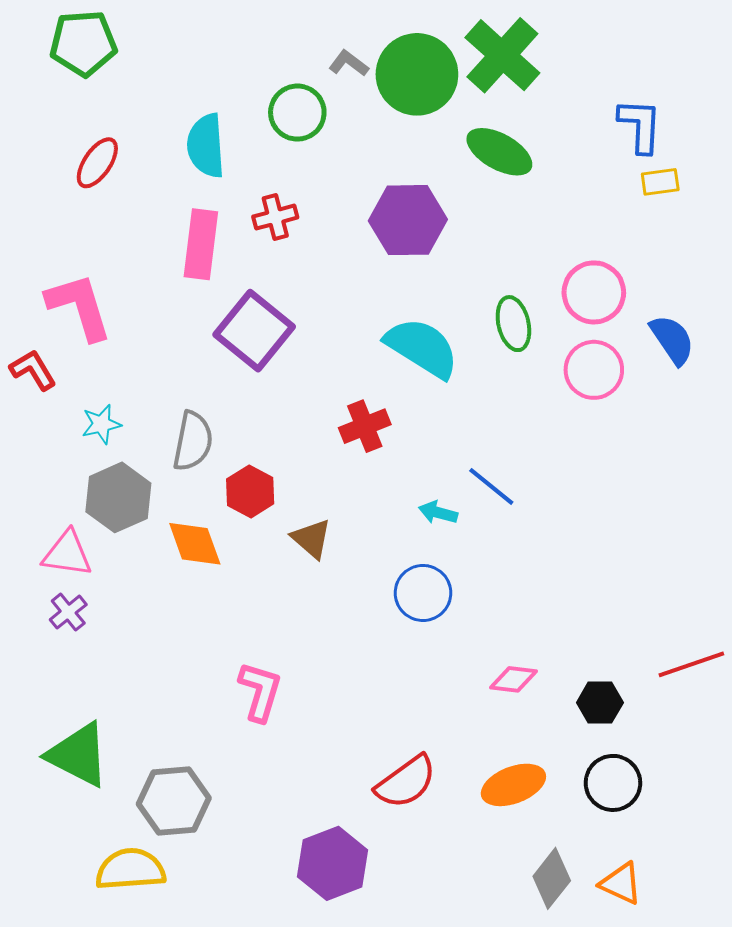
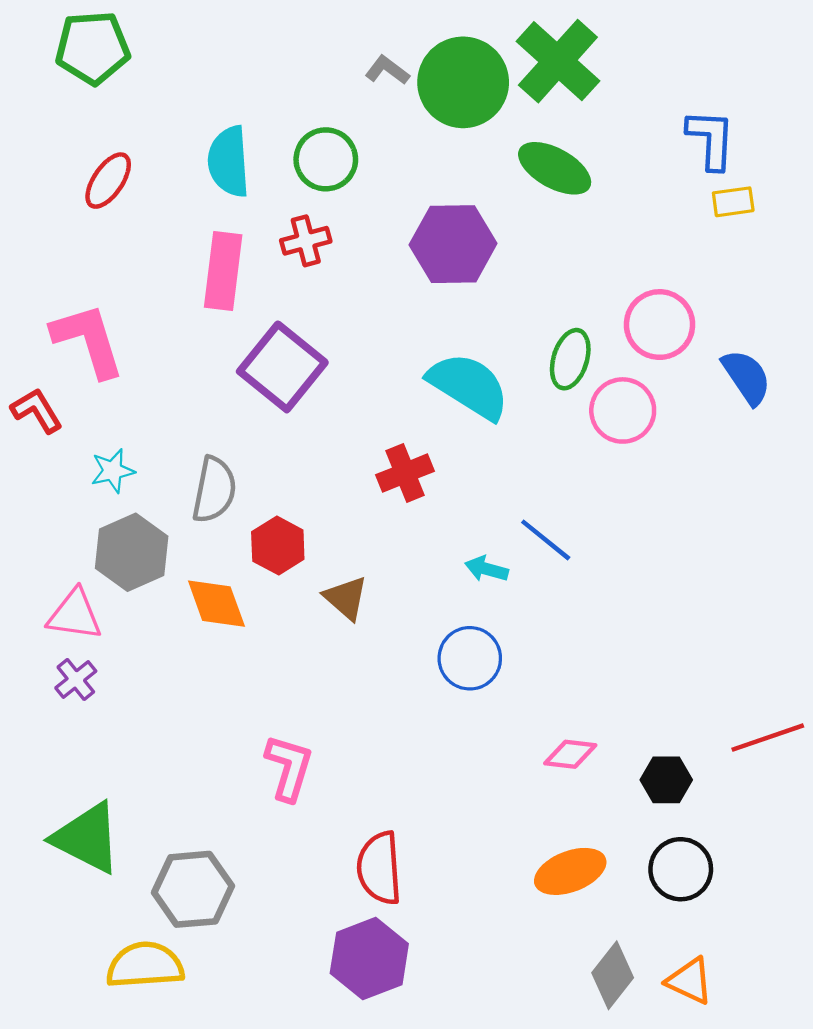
green circle: (297, 113) -> (326, 159), moved
green ellipse: (513, 324) -> (570, 359), turned 30
pink circle: (594, 370) -> (623, 410), moved
red semicircle: (406, 782) -> (379, 868), moved, turned 122

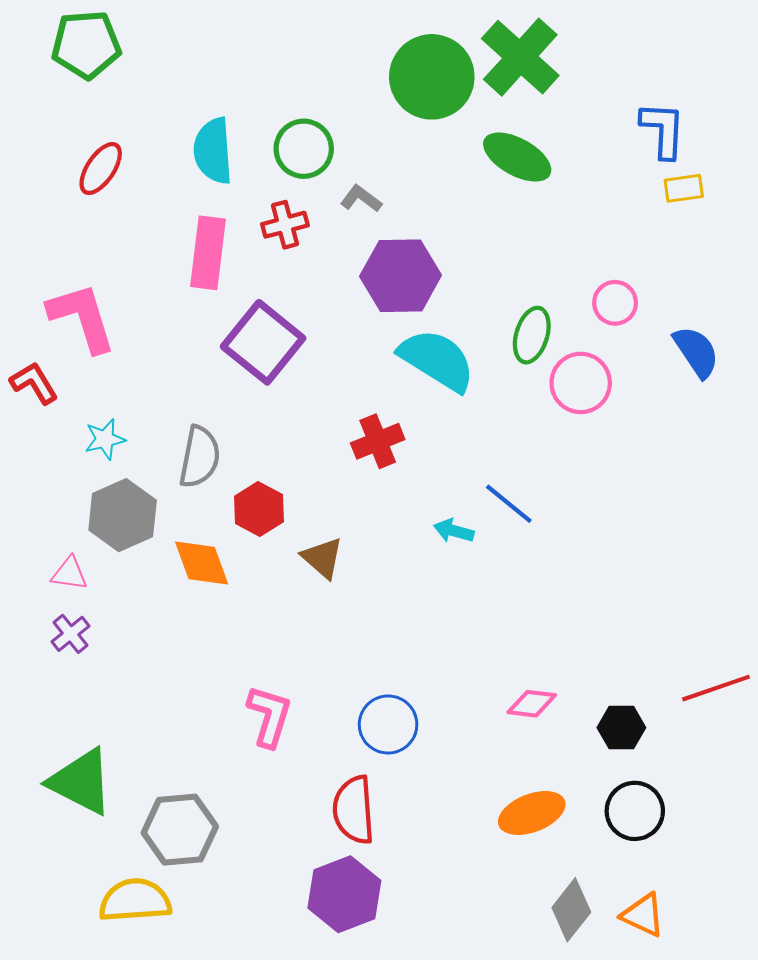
gray L-shape: (387, 70) -> (361, 199), moved
purple hexagon: (453, 244) -> (401, 276), moved
pink circle: (660, 325) -> (615, 303), size x0.7
pink triangle: (75, 615) -> (69, 574), size x0.7
blue circle: (470, 658) -> (388, 724), moved

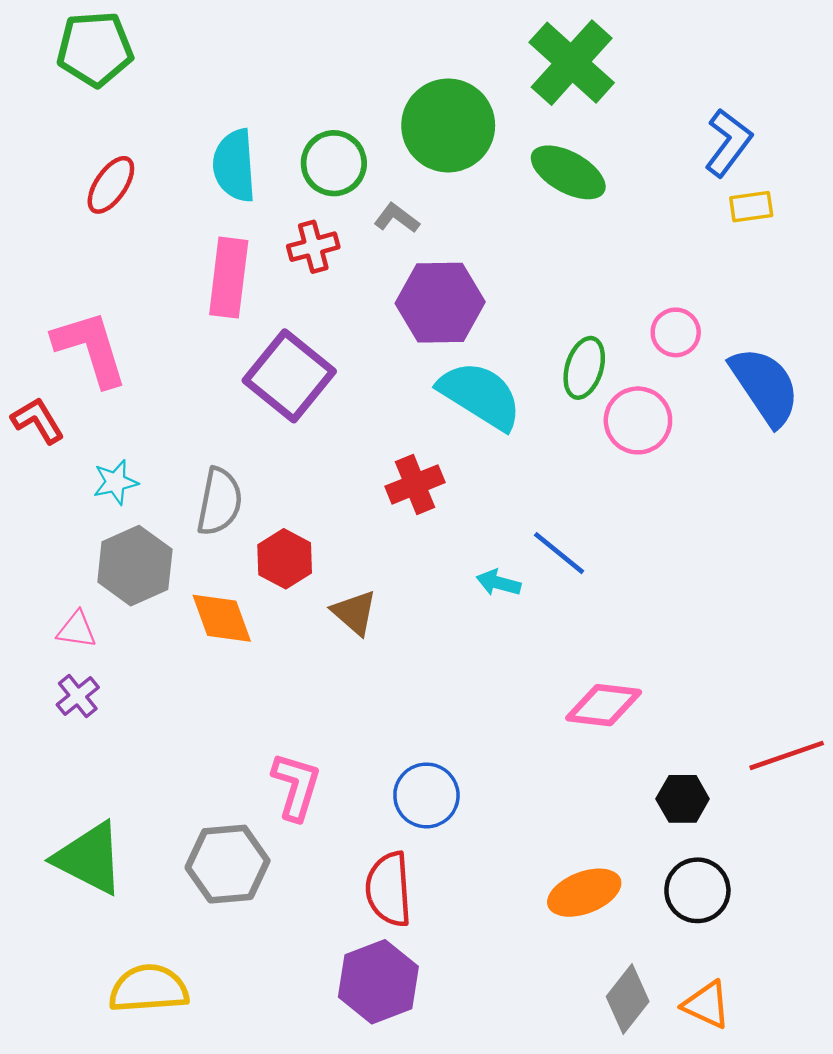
green circle: (432, 77) -> (448, 125), moved
blue L-shape: (663, 130) -> (728, 143), turned 34
blue semicircle: (696, 352) -> (765, 386), size x1.4
pink diamond: (532, 704) -> (604, 705), moved, size x1.4
gray hexagon: (180, 830) -> (228, 864), moved

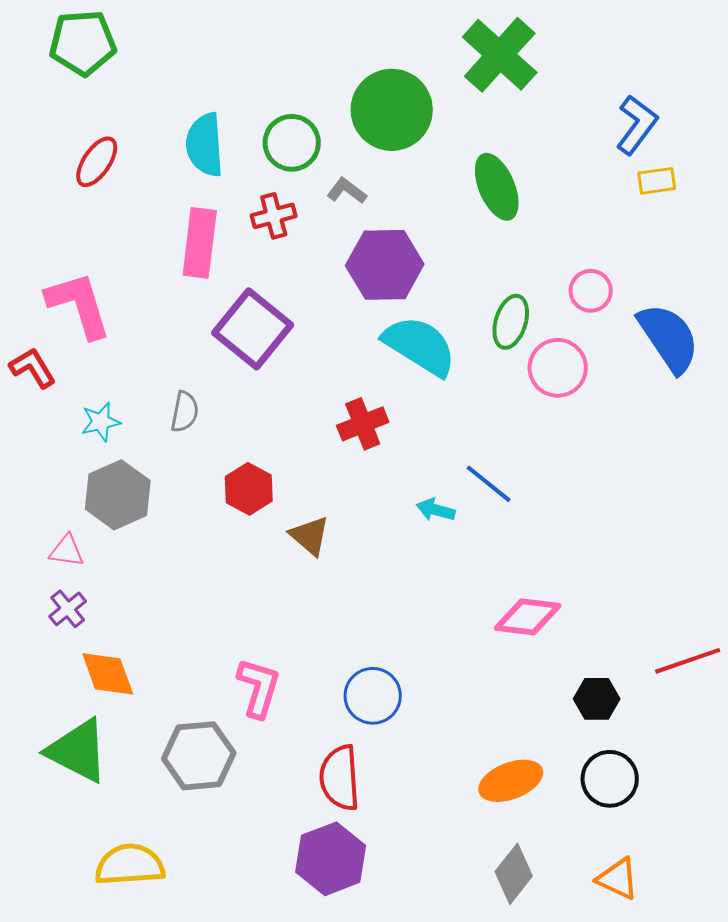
green ellipse: (568, 172) -> (497, 187), moved, turned 38
gray semicircle: (220, 502) -> (185, 412), moved, size x0.7
orange diamond: (222, 618) -> (108, 674), moved
gray diamond: (628, 999) -> (514, 874), moved

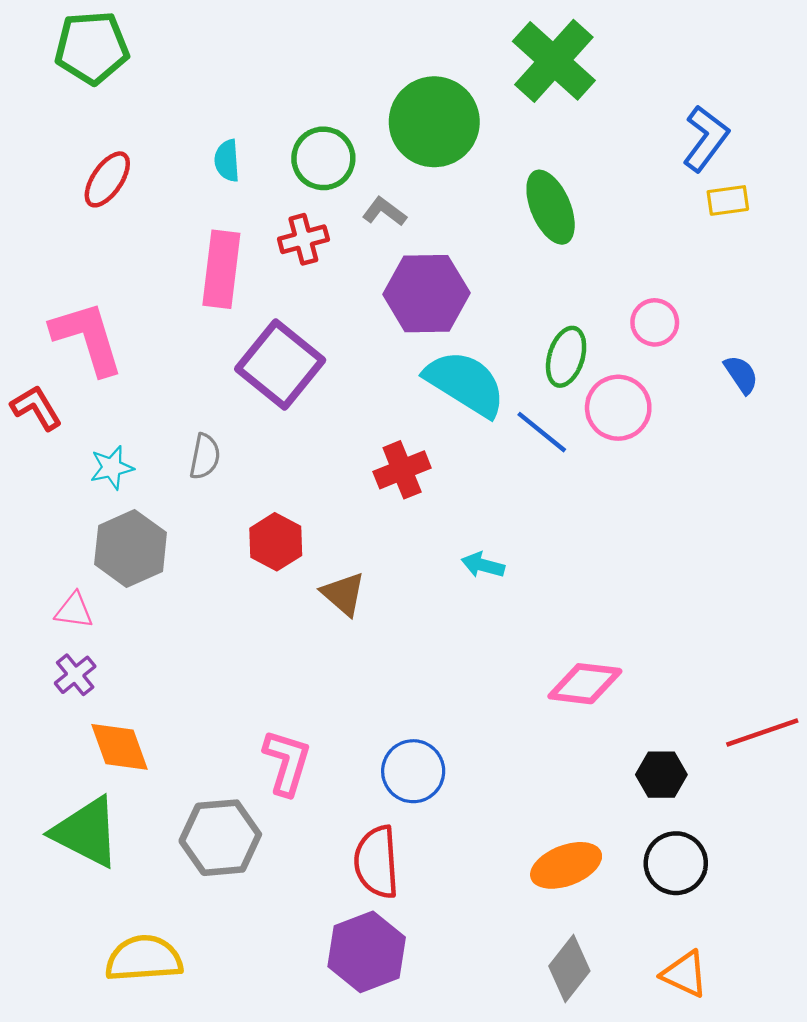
cyan semicircle: (205, 145) -> (227, 161), size x0.6
blue semicircle: (669, 338) -> (741, 374), size x0.5
blue line: (489, 484) -> (542, 432), moved

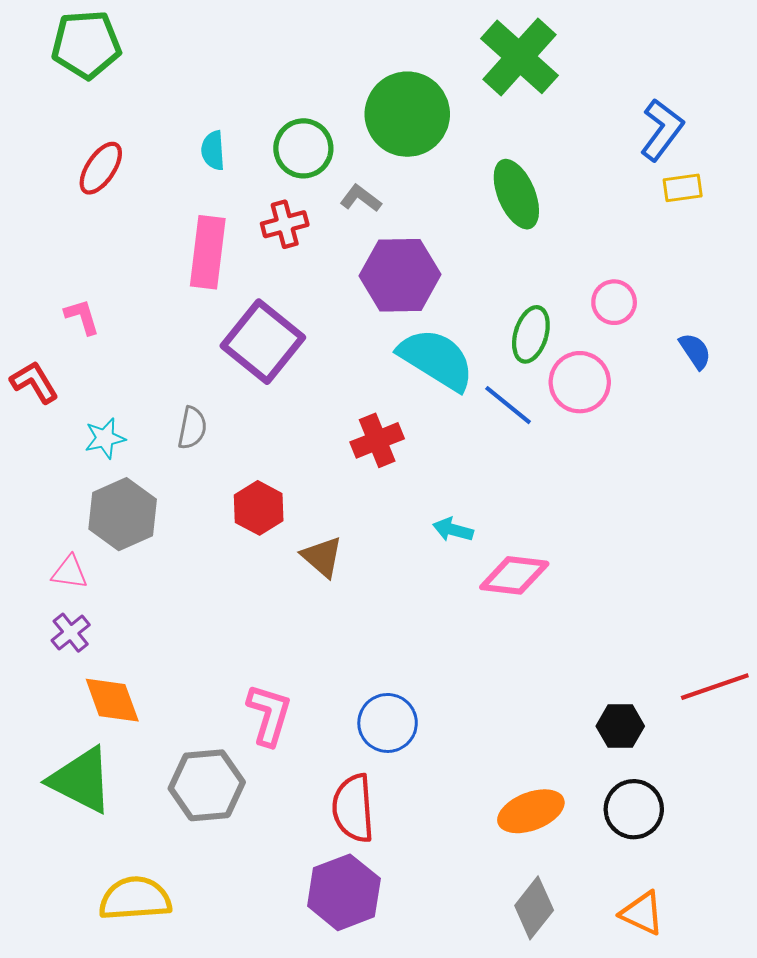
pink L-shape: (87, 338) -> (82, 317), size x0.5
pink diamond: (585, 684) -> (514, 575), moved

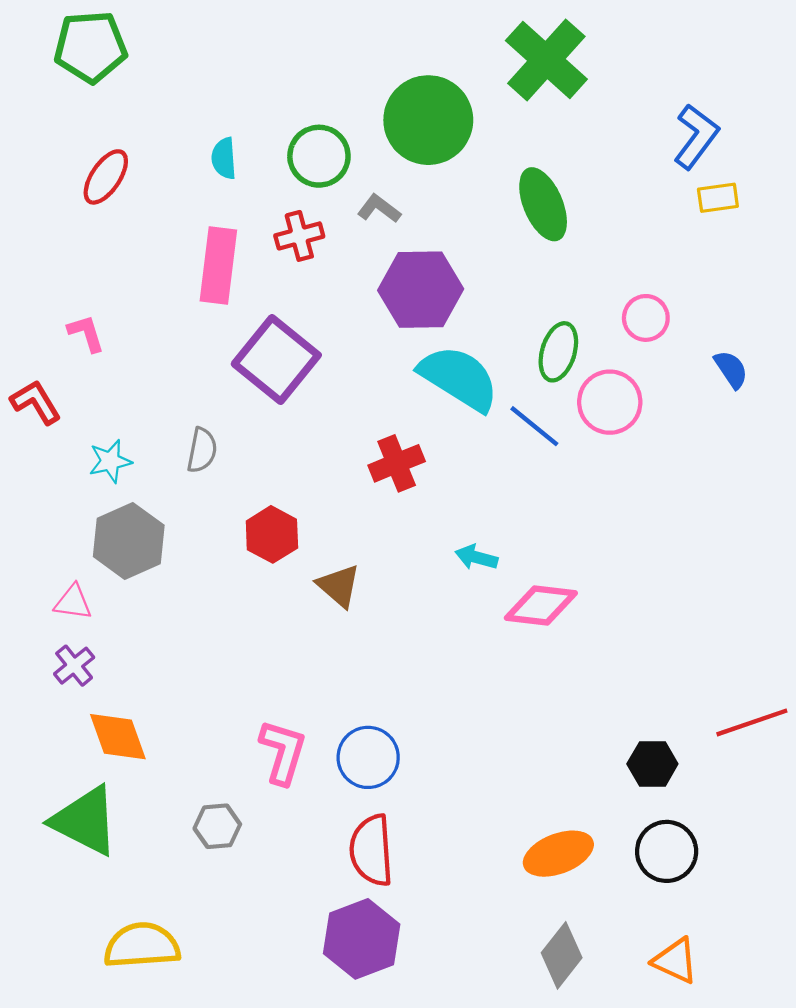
blue circle: (388, 723) -> (368, 757), moved
gray hexagon: (207, 785) -> (217, 826), size x0.6

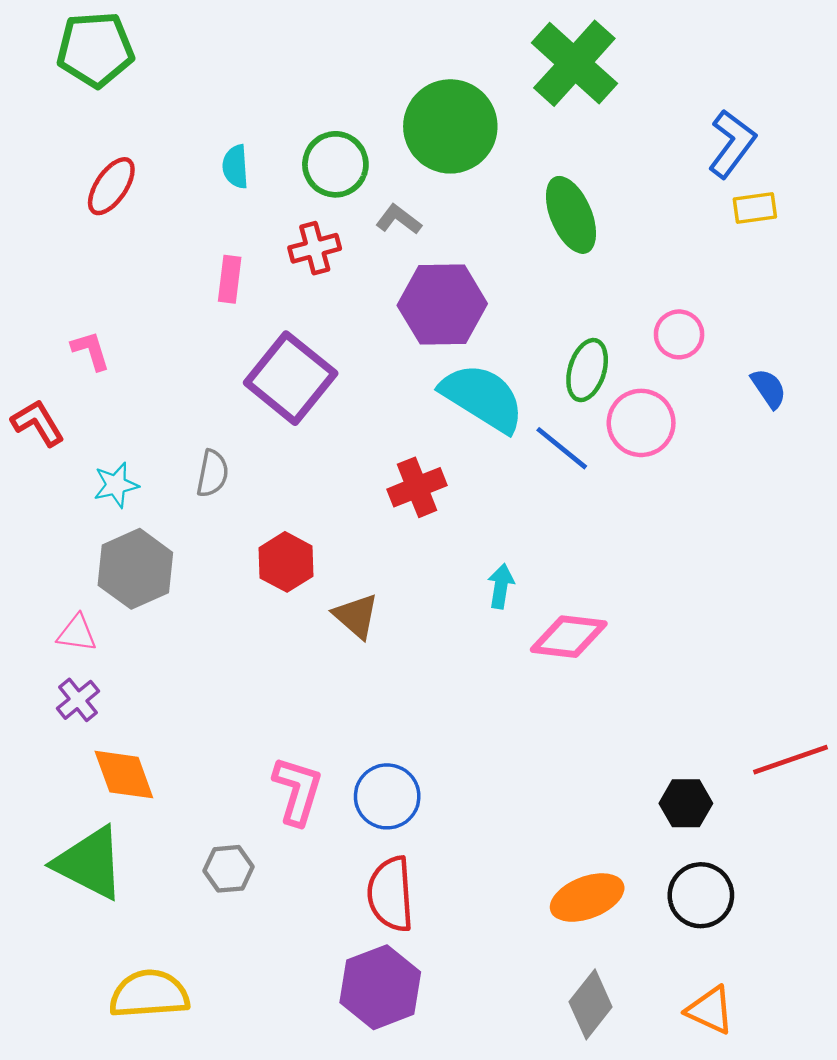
pink rectangle: (218, 265) -> (230, 279), size x0.6
cyan arrow: (476, 557) -> (501, 586), turned 84

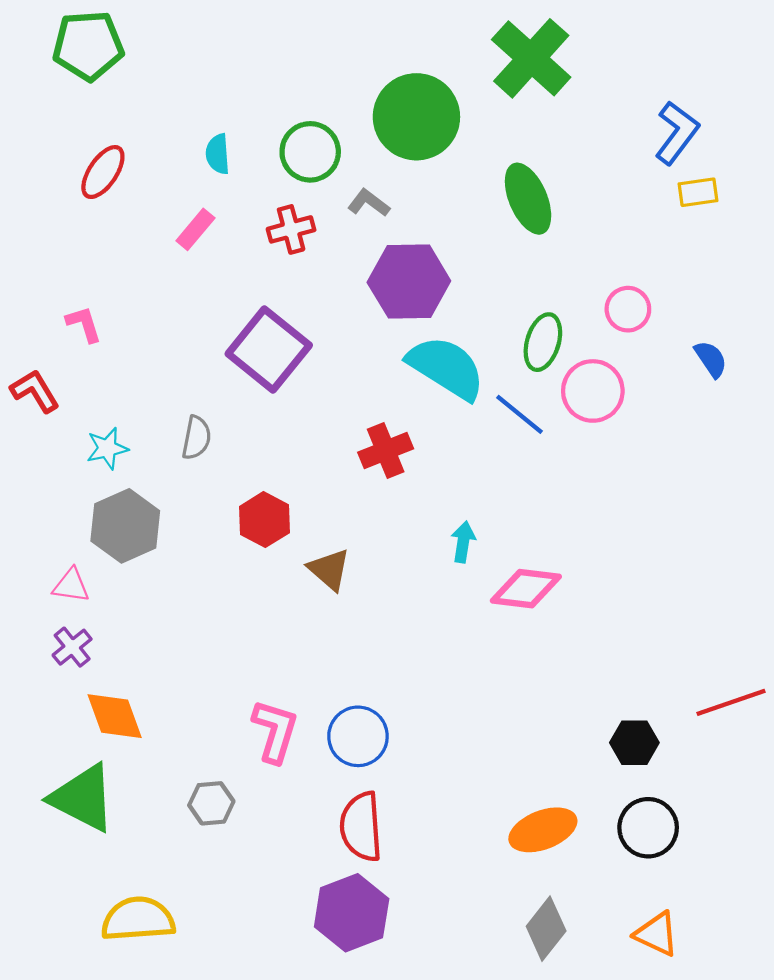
pink rectangle: (230, 279) -> (195, 229), moved, turned 33

